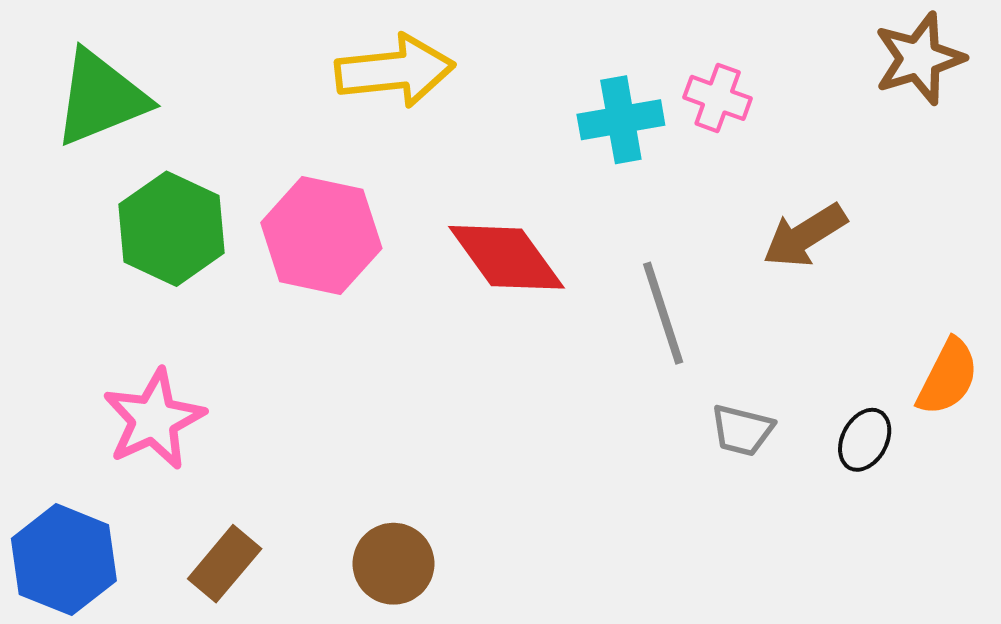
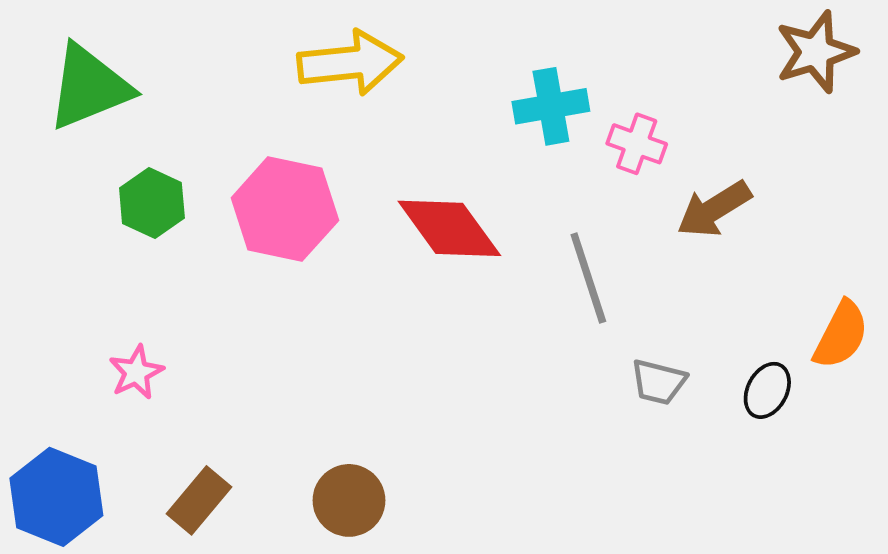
pink cross: (718, 98) -> (637, 144), moved
green hexagon: (172, 229) -> (152, 203), size x0.7
pink star: (154, 419) -> (136, 372), size x0.6

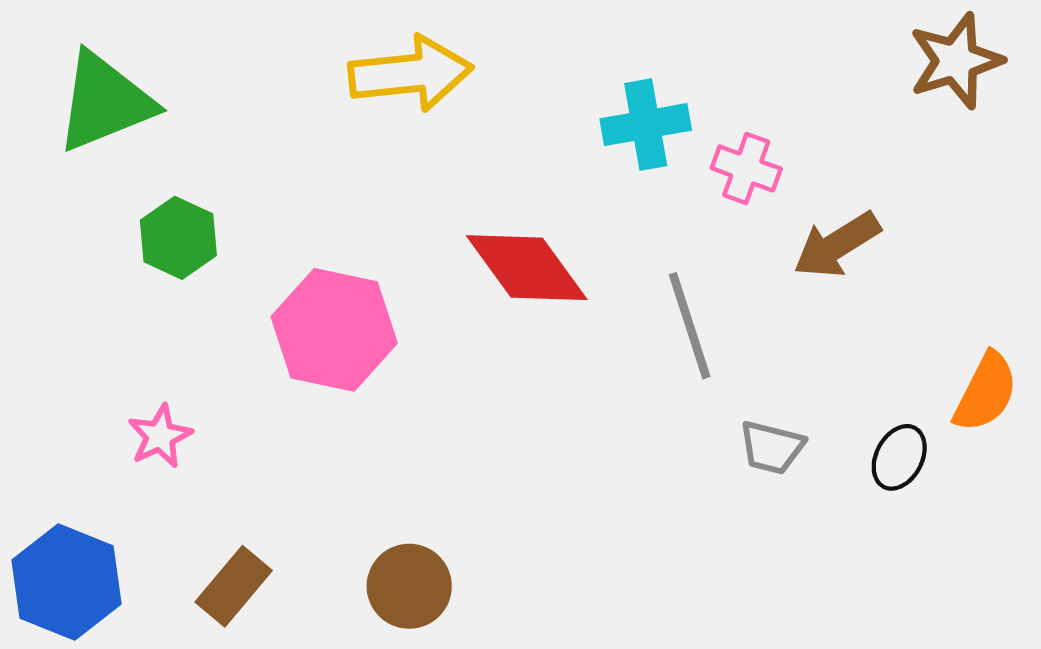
pink hexagon: (285, 209) -> (334, 330), moved

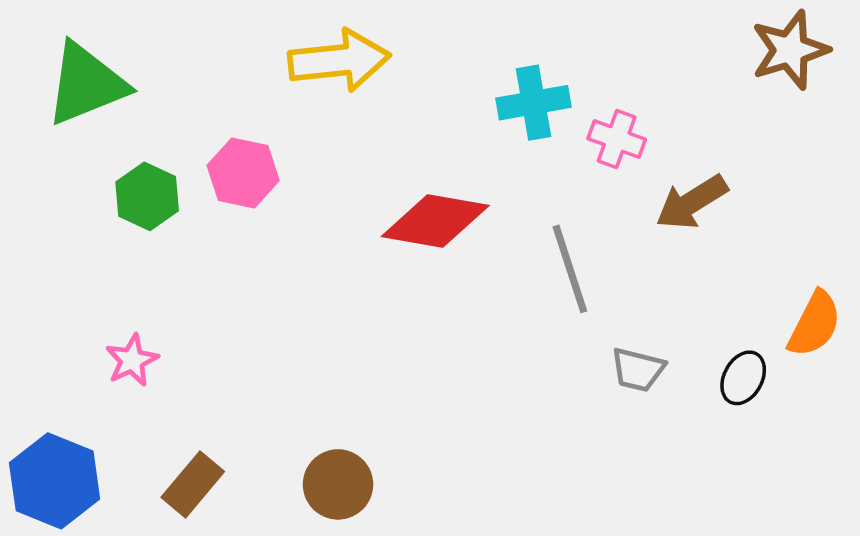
red diamond: (527, 268) -> (435, 221), turned -44
pink hexagon: (334, 330) -> (243, 173), moved, size x0.7

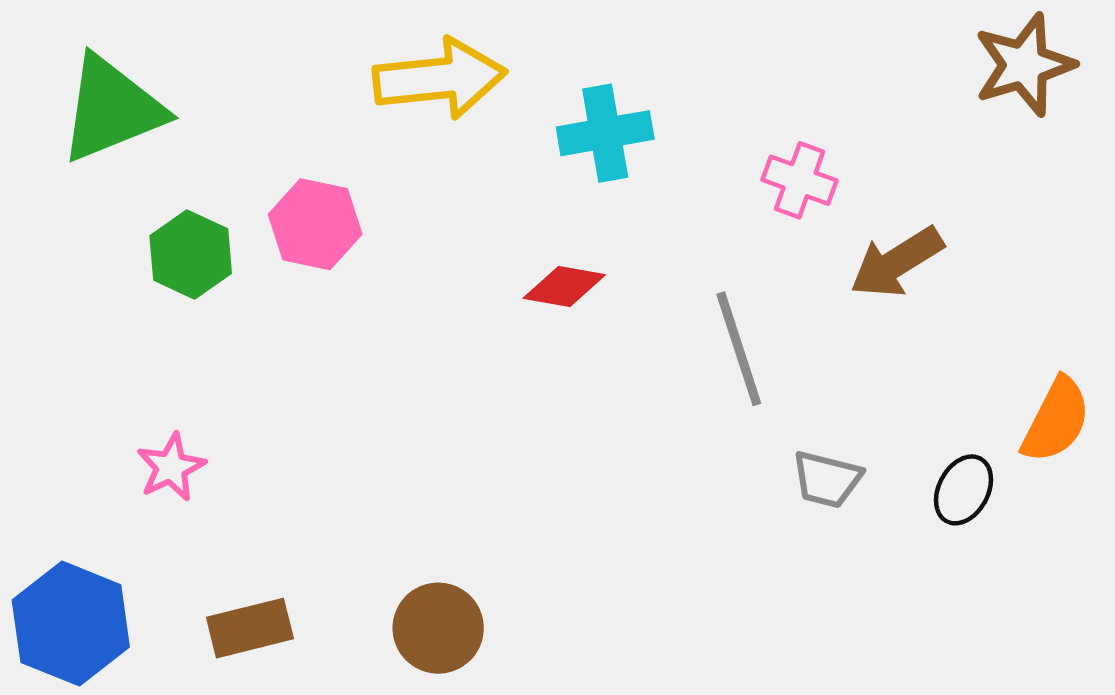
cyan cross: (534, 103) -> (605, 133), moved
red diamond: (435, 221) -> (564, 286), size x0.6
brown rectangle: (193, 484) -> (250, 628), turned 36

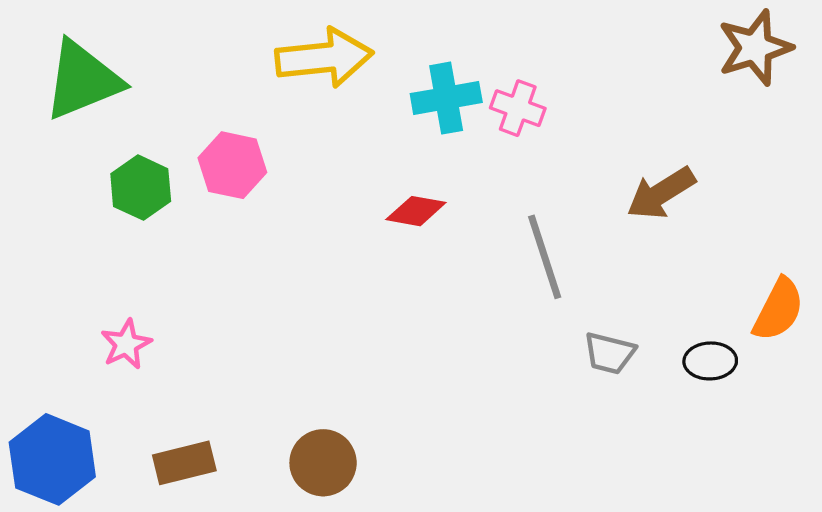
pink cross: (800, 180) -> (518, 108), moved
black ellipse: (963, 490) -> (710, 361), turned 60

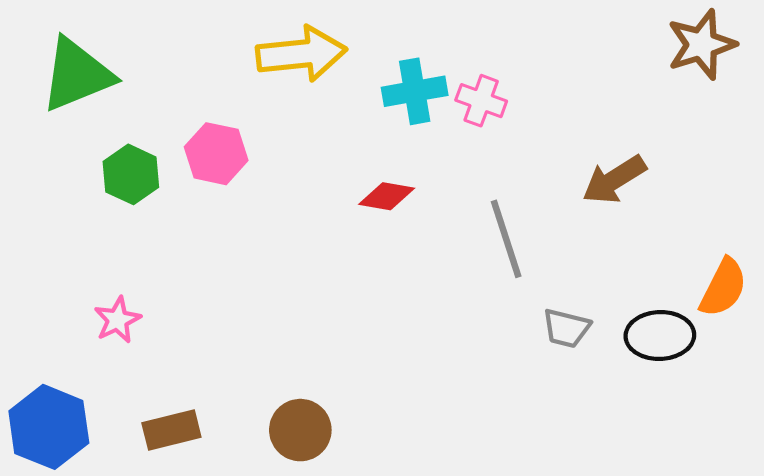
black ellipse: (710, 361) -> (660, 335), size x1.4

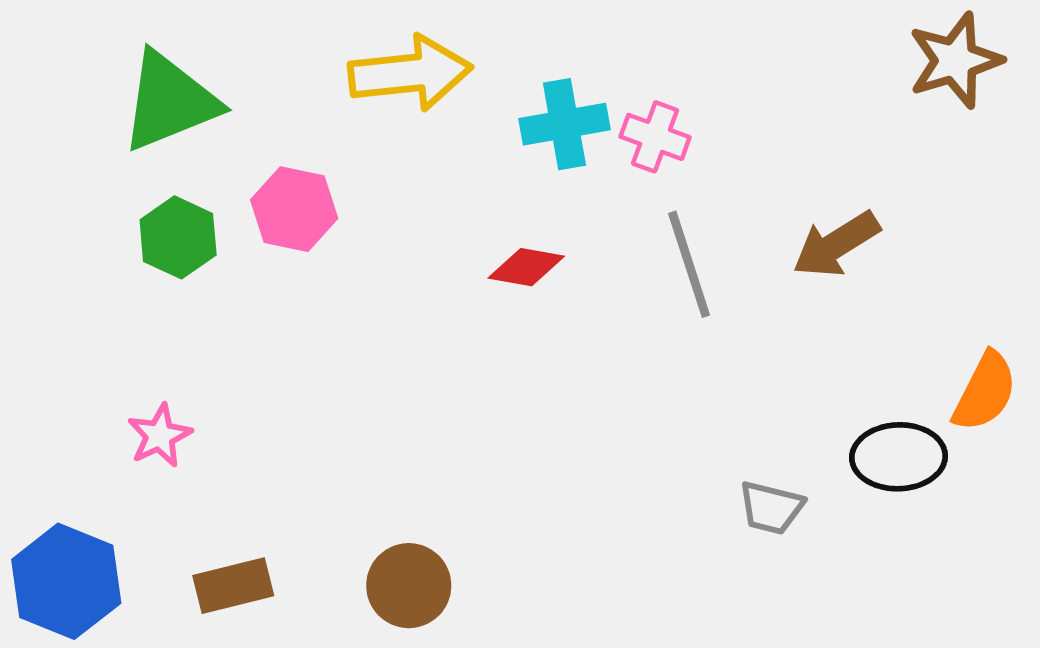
green triangle: (77, 75) -> (170, 102), moved
gray line: (506, 239) -> (689, 264), moved
gray trapezoid: (566, 328) -> (771, 508), moved

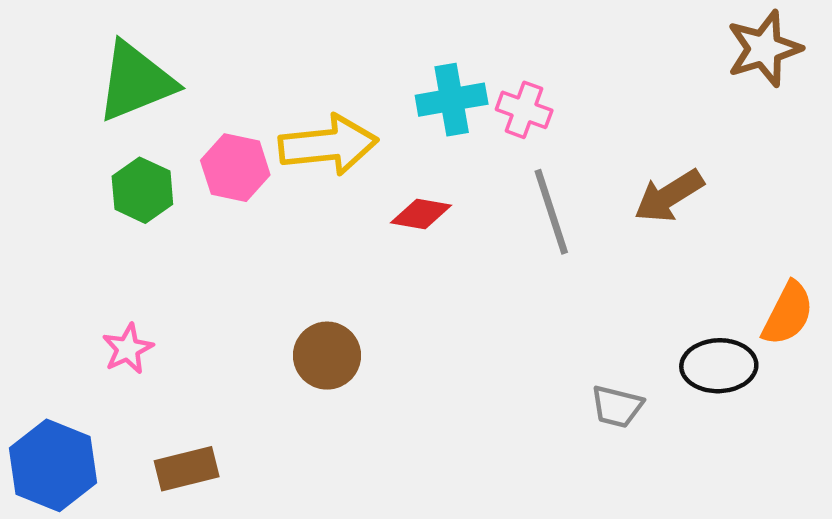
yellow arrow: (410, 73) -> (328, 145), moved
brown circle: (409, 586) -> (327, 356), moved

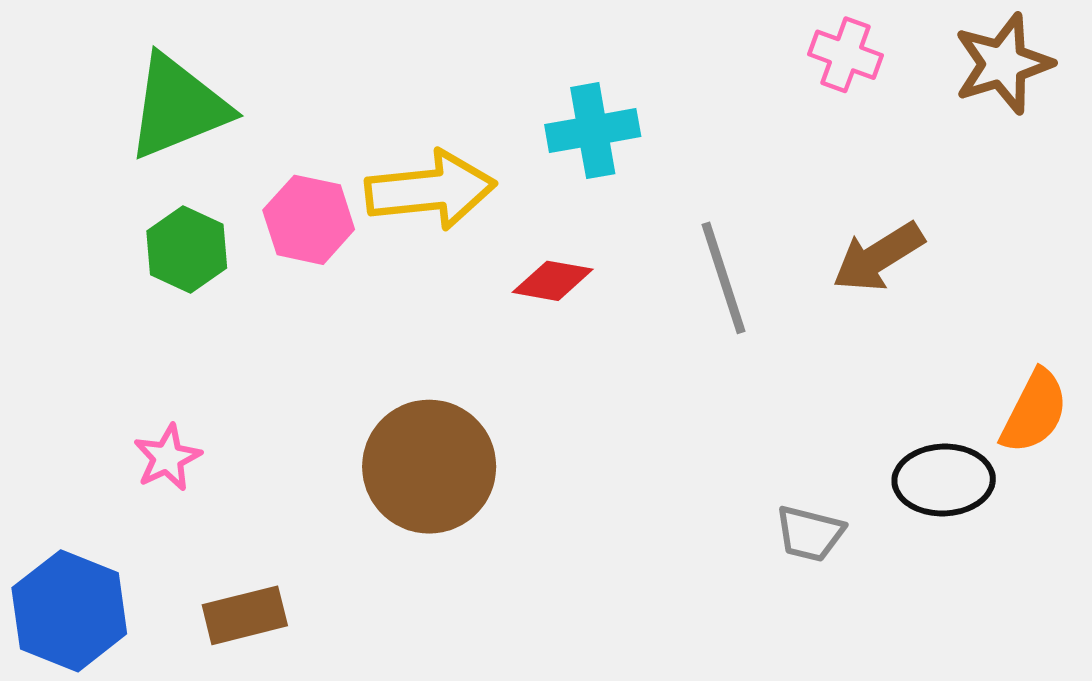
pink cross: (524, 110) -> (845, 55), moved
brown circle: (327, 356) -> (429, 467), size x1.5

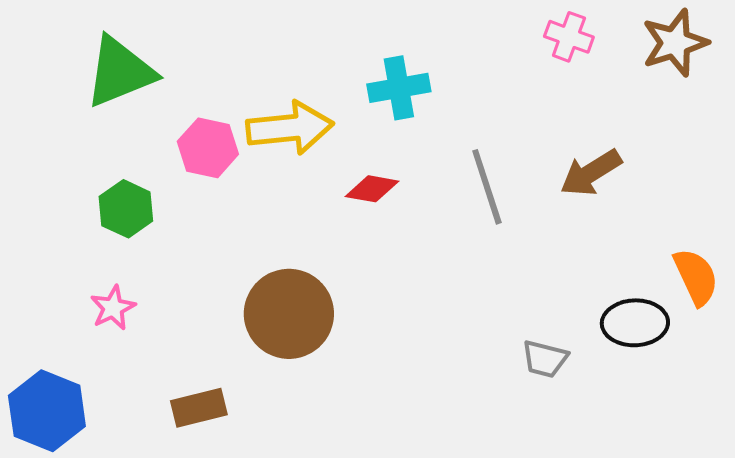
green hexagon: (187, 250) -> (126, 209), moved
orange semicircle: (1034, 412) -> (696, 277), turned -52
brown rectangle: (245, 615) -> (199, 408), moved

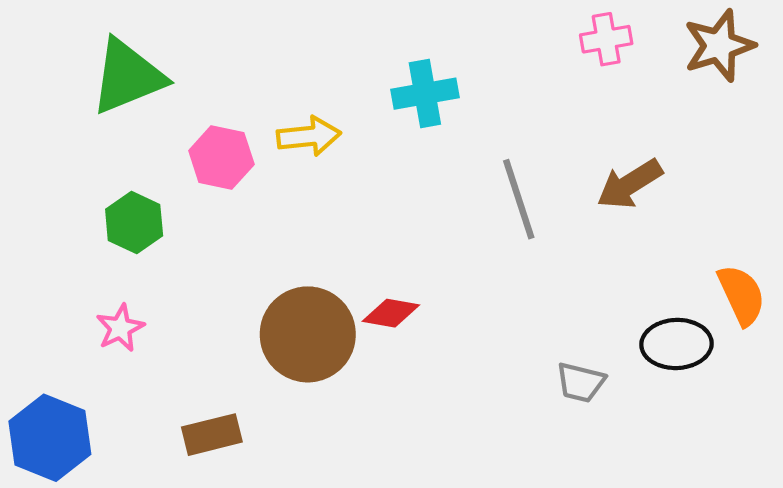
pink cross: (569, 37) -> (606, 39), turned -30
yellow arrow: (290, 128) -> (309, 136), size x0.7
red diamond: (372, 189) -> (391, 313), moved

